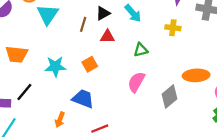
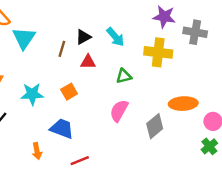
yellow cross: (173, 28) -> (158, 52), size x1.6
orange arrow: (60, 120) -> (37, 151), turned -32

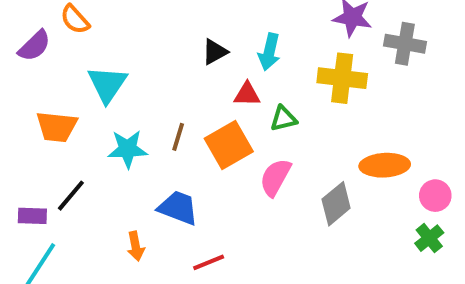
cyan arrow: (115, 37) -> (269, 52), turned 54
cyan triangle: (24, 38) -> (107, 84), moved
brown line: (62, 49) -> (178, 137), moved
red triangle: (88, 62) -> (247, 94), moved
orange square: (69, 92) -> (229, 145), moved, size x1.6

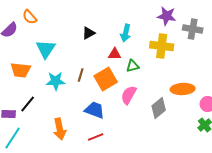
black triangle: (215, 52) -> (89, 33), moved
blue trapezoid: (178, 208) -> (95, 110), moved
orange arrow: (136, 246) -> (60, 129), size x1.5

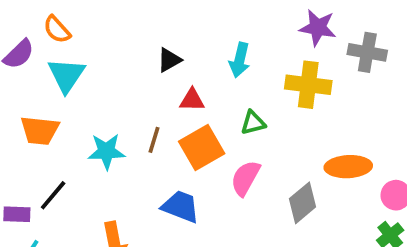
cyan triangle: (46, 49) -> (66, 75), moved
red triangle: (115, 54) -> (192, 100), moved

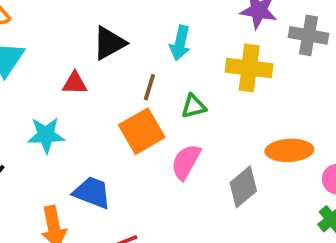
black triangle: (169, 60) -> (109, 43), size x1.4
red triangle: (192, 100) -> (75, 83), moved
brown line: (154, 140) -> (149, 87), moved
blue trapezoid: (181, 207) -> (92, 193), moved

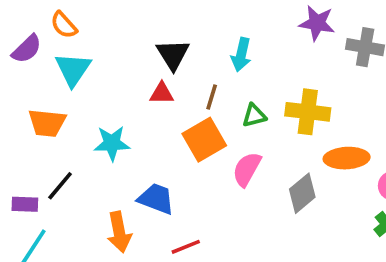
black triangle: (109, 43) -> (173, 55), turned -33
yellow cross: (249, 68) -> (308, 112), moved
red triangle: (75, 83) -> (162, 93), moved

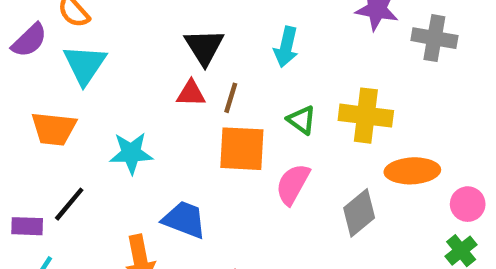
brown line: (212, 97) -> (231, 98), moved
green triangle: (254, 116) -> (302, 120), turned 50
orange square: (204, 140) -> (242, 149), turned 33

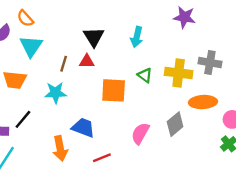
gray cross: (434, 38) -> (210, 63), moved
brown line: (231, 98) -> (64, 64), moved
pink semicircle: (293, 184) -> (140, 133), moved

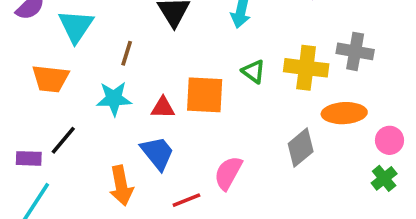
red triangle: (87, 61) -> (163, 108), moved
blue trapezoid: (83, 128) -> (157, 153), turned 30
pink semicircle: (140, 133) -> (228, 173), moved

